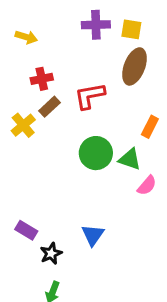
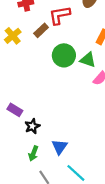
brown rectangle: (49, 107) -> (41, 30), moved
blue triangle: (93, 235) -> (60, 147), moved

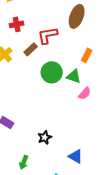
black star: (32, 126) -> (45, 137), moved
blue triangle: (60, 147) -> (76, 156), moved, turned -35

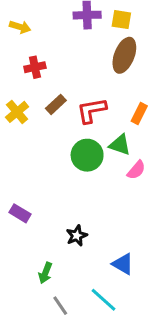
red L-shape: (48, 35) -> (92, 110), moved
green circle: (52, 72) -> (87, 155), moved

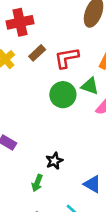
red cross: (35, 67) -> (20, 22), size x1.5
green arrow: (45, 273) -> (37, 183), moved

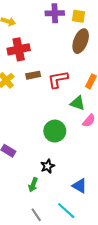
brown rectangle: (37, 53) -> (33, 75), turned 32
green circle: (63, 95) -> (55, 131), moved

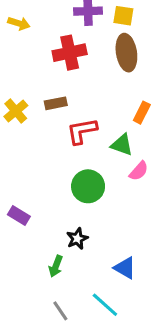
brown ellipse: (81, 41) -> (126, 53), turned -30
red cross: (19, 49) -> (70, 53), moved
red L-shape: (58, 79) -> (82, 131), moved

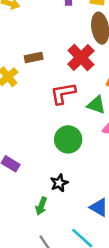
red cross: (70, 53) -> (81, 58), moved, turned -32
brown rectangle: (56, 103) -> (34, 58), moved

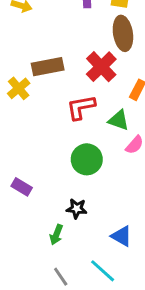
brown rectangle: (34, 58) -> (48, 67), size x1.5
black star: (59, 183) -> (77, 209), turned 30

